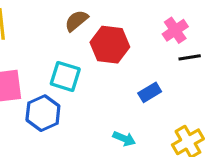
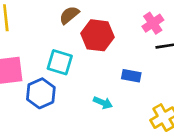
blue rectangle: (150, 92) -> (131, 76), turned 42
cyan arrow: (124, 139) -> (103, 103), moved

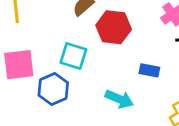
cyan arrow: (103, 103) -> (119, 99), size x1.4

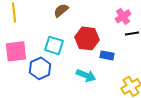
red hexagon: (114, 27) -> (87, 38), moved

